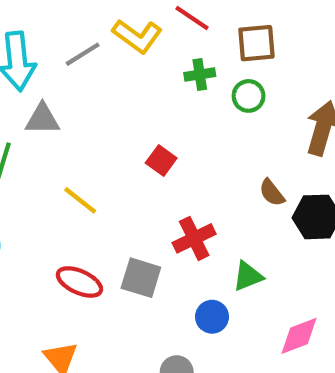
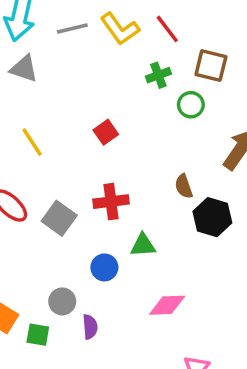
green cross: (200, 74) -> (158, 75), turned -30

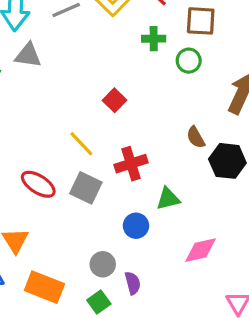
green cross: (158, 75) -> (154, 39), turned 30
yellow line: (32, 142) -> (81, 144), moved
green square: (38, 335) -> (99, 302), moved, turned -35

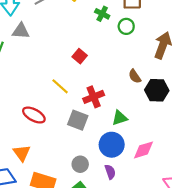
green cross: (154, 39) -> (102, 14), turned 32
gray square: (86, 188) -> (78, 120), moved
blue circle: (136, 226) -> (112, 145), moved, size x1.5
purple semicircle: (133, 283) -> (110, 172), moved

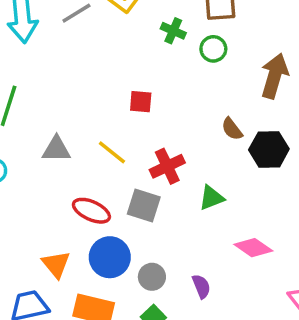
gray triangle: (21, 31) -> (56, 149), moved
red square: (80, 56) -> (141, 102), turned -32
red ellipse: (34, 115) -> (91, 211), moved
blue circle: (112, 145) -> (110, 257), moved
pink diamond: (144, 150) -> (253, 248), turned 55

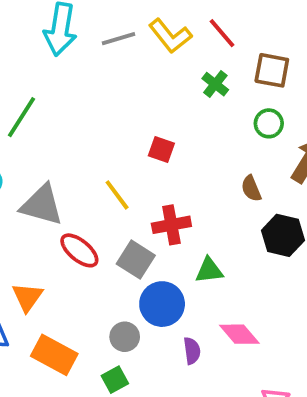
green circle: (213, 49) -> (269, 123), moved
brown semicircle: (232, 129) -> (251, 189), moved
gray triangle: (56, 149) -> (42, 205), moved, size x1.4
blue circle: (110, 257) -> (162, 304), moved
purple semicircle: (201, 286) -> (192, 351), moved

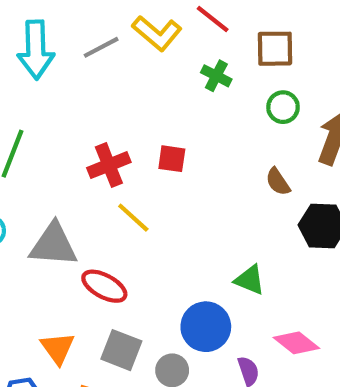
red cross: (171, 225) -> (109, 165), moved
gray square: (136, 260) -> (121, 350), moved
green triangle: (209, 270) -> (250, 280), turned 40

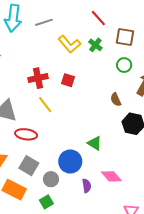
yellow L-shape: (157, 33) -> (69, 44), moved
red ellipse: (104, 286) -> (26, 134), turned -30

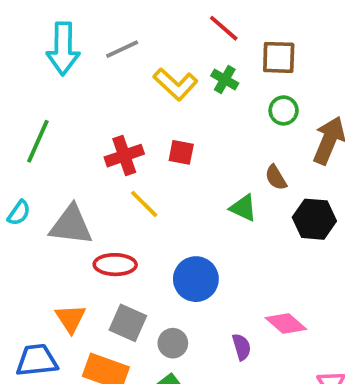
green triangle: (95, 143) -> (243, 208), moved
blue circle: (70, 161) -> (196, 279), moved

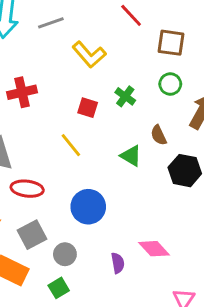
green cross: (225, 80) -> (125, 96), moved
red cross: (124, 156) -> (22, 92), moved
yellow line: (144, 204) -> (71, 145), moved
gray square: (128, 323) -> (32, 235), turned 32

